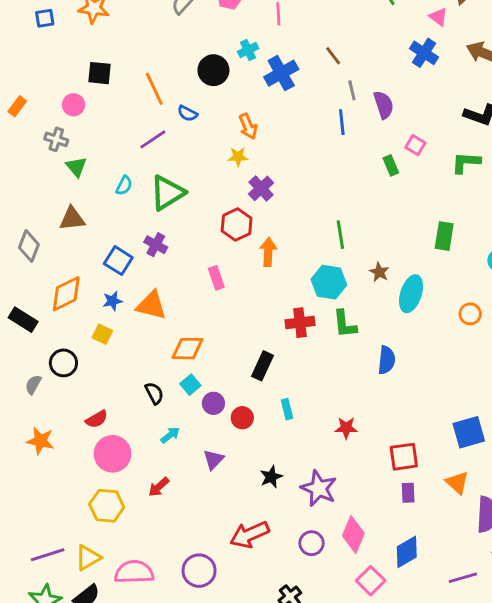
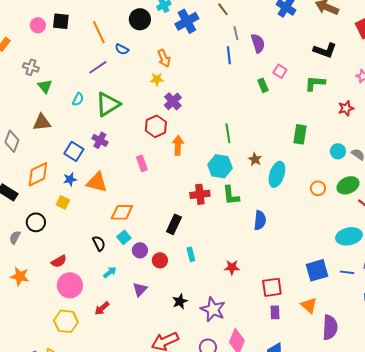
pink circle: (74, 105) -> (38, 25), moved

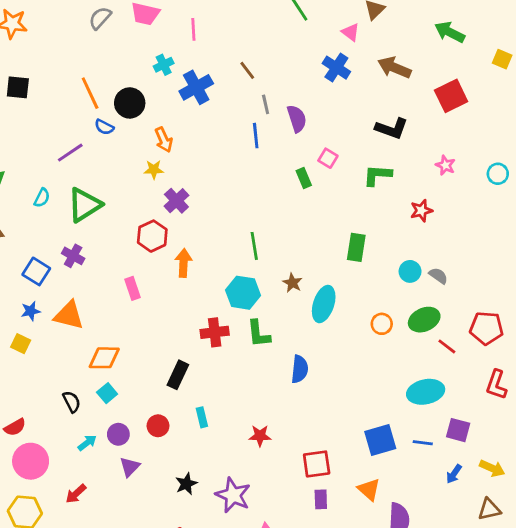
black circle: (140, 19) -> (130, 103), moved
orange line: (99, 32) -> (90, 93), moved
purple circle: (140, 250) -> (118, 434), moved

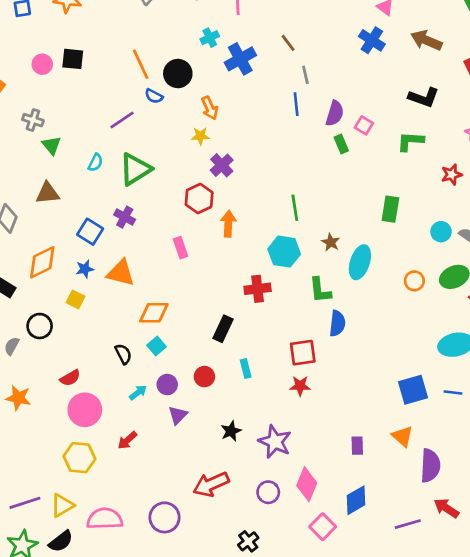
purple semicircle: (297, 119) -> (335, 113), moved, turned 35
green L-shape: (259, 334) -> (320, 290), moved
red square: (317, 464) -> (303, 353), moved

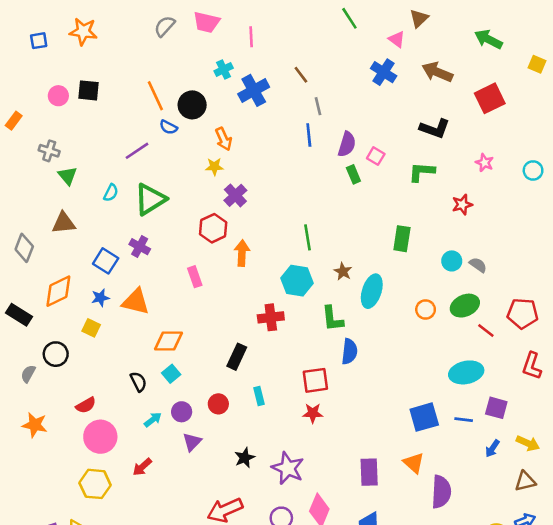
purple rectangle: (357, 446) -> (369, 472), size x1.5

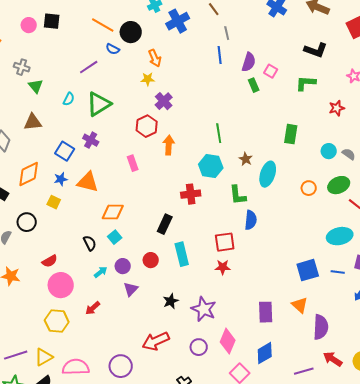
orange line: (155, 96) -> (103, 25), turned -35
cyan rectangle: (259, 396) -> (182, 254), size x1.6

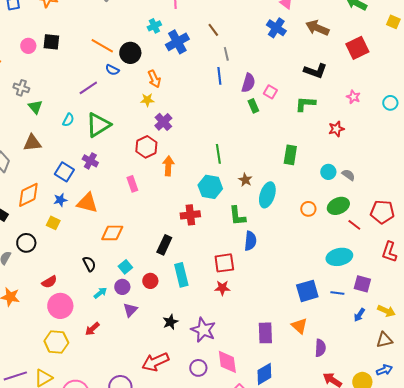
cyan square: (115, 237) -> (125, 267), moved
purple semicircle: (321, 327) -> (320, 348), size x0.7
pink diamond: (228, 341) -> (227, 362), turned -30

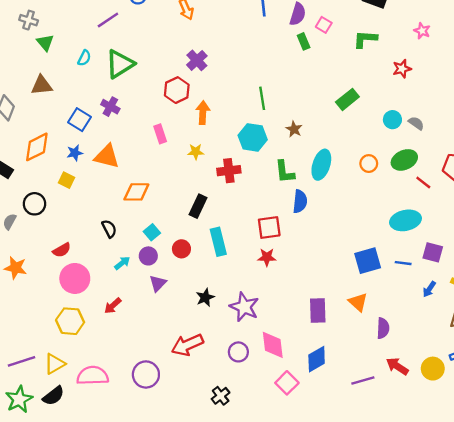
yellow star: (147, 100) -> (196, 152), moved
green rectangle: (290, 155) -> (347, 99), turned 42
cyan ellipse: (267, 195) -> (321, 165), moved

